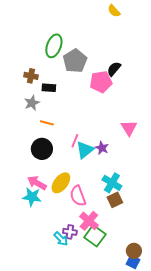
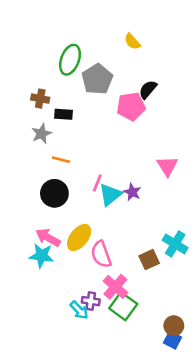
yellow semicircle: (114, 11) -> (132, 42), moved
cyan cross: (112, 183) -> (175, 244), moved

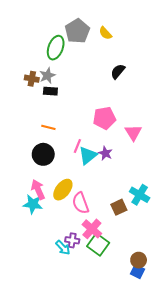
gray pentagon: (97, 79) -> (77, 31), moved
pink pentagon: (131, 106) -> (104, 118), moved
gray star: (41, 134) -> (47, 76), moved
pink arrow: (48, 237) -> (38, 190), turned 36

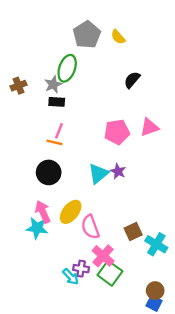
green ellipse: (56, 48) -> (67, 68), moved
brown cross: (32, 79) -> (19, 86), moved, turned -32
pink triangle: (133, 133) -> (149, 127), moved, turned 42
pink line: (77, 146) -> (59, 131), moved
cyan cross: (140, 195) -> (156, 244), moved

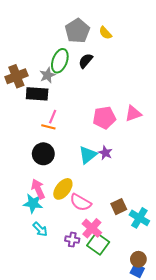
black semicircle: (132, 80) -> (86, 61), moved
brown cross: (19, 86) -> (16, 76), size x1.5
black rectangle: (57, 102) -> (37, 94), moved, size x1.5
pink semicircle: (90, 227) -> (81, 202), turned -40
cyan arrow: (71, 277) -> (40, 229), moved

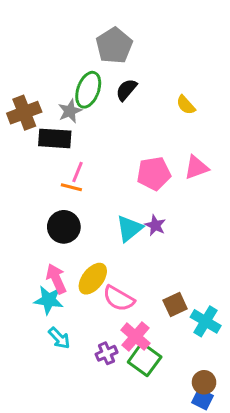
yellow semicircle: (105, 33) -> (186, 105), moved
purple cross: (72, 240) -> (106, 353), turned -32

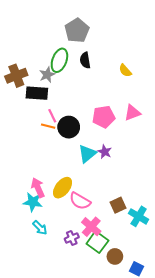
black semicircle: (126, 90) -> (85, 60), turned -49
pink line: (78, 172) -> (52, 116), turned -48
black circle: (64, 227) -> (69, 127), moved
brown circle: (204, 382) -> (115, 256), moved

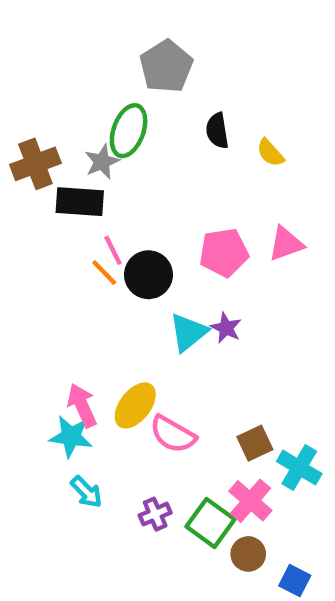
black semicircle: (85, 60) -> (217, 131), moved
orange line: (48, 126) -> (104, 272), turned 32
pink cross: (91, 227) -> (250, 501), moved

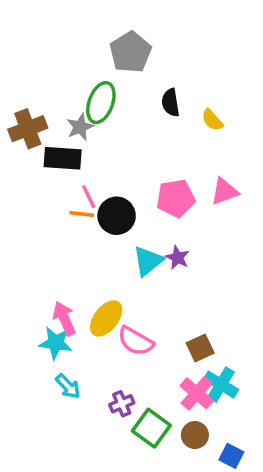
orange line: (104, 272) -> (82, 214), turned -40
cyan cross: (299, 468) -> (221, 385), moved
green square: (211, 523) -> (151, 428), moved

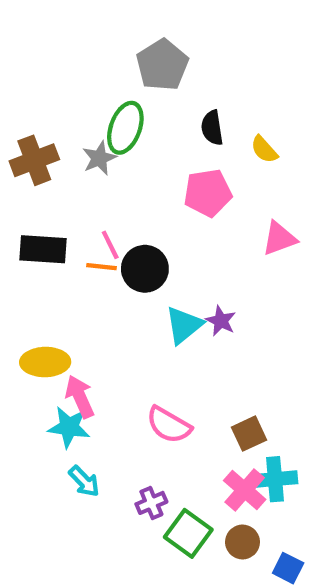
black rectangle: (63, 158) -> (43, 249), moved
pink pentagon: (176, 198) -> (208, 193), moved
yellow ellipse: (106, 318) -> (45, 362), moved, turned 51
cyan cross: (221, 385) -> (275, 479), turned -36

